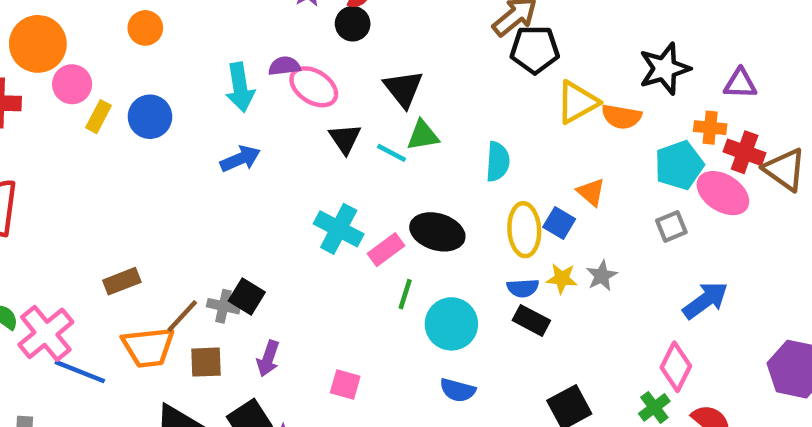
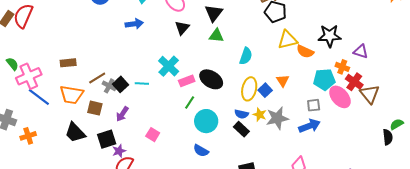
cyan line: (392, 153) -> (142, 84), moved, turned -40
gray star: (602, 276) -> (277, 118), size x1.6
blue arrow: (705, 300) -> (310, 126), moved
brown line: (182, 316) -> (97, 78), moved

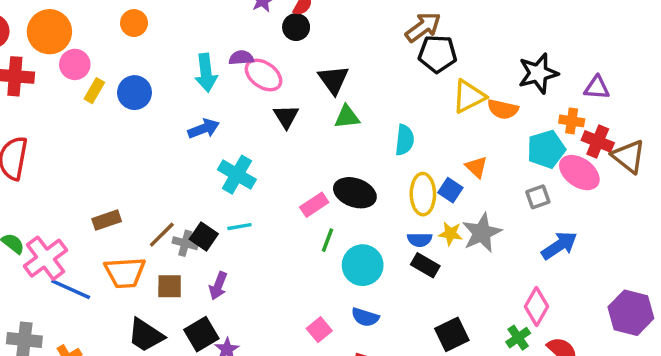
cyan cross: (169, 66) -> (237, 175), moved
blue arrow: (310, 126) -> (559, 246), moved
pink square: (153, 135) -> (319, 330), moved, turned 32

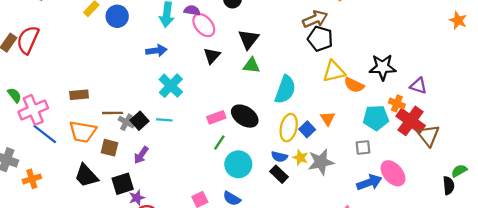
cyan semicircle: (405, 140) -> (285, 90), size x1.4
red cross: (598, 141) -> (411, 121), size x1.4
pink ellipse: (579, 173) -> (393, 173), moved
brown line: (162, 235) -> (113, 113), turned 30

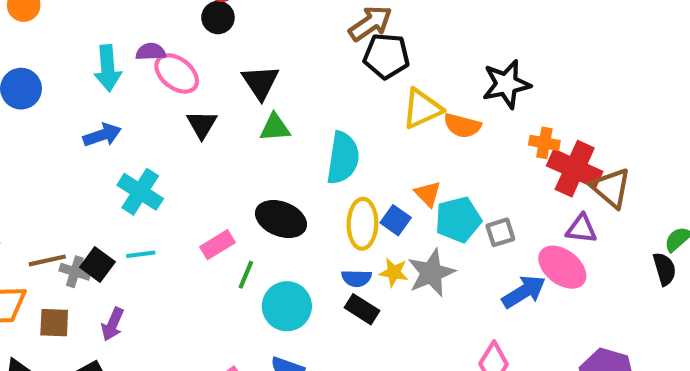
purple triangle: (418, 86) -> (581, 229), moved
pink rectangle: (216, 117) -> (217, 245), moved
cyan pentagon: (376, 118) -> (458, 220), moved

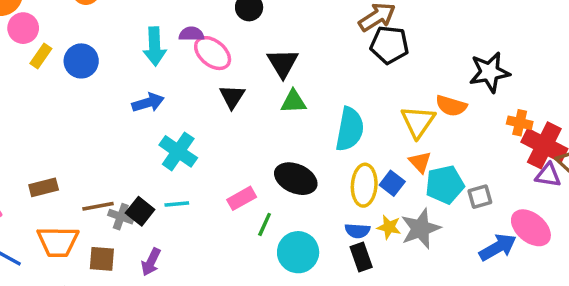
yellow triangle: (422, 109) -> (418, 122), moved, turned -33
purple triangle: (581, 229) -> (548, 175), moved
black rectangle: (362, 309) -> (361, 257), turned 36

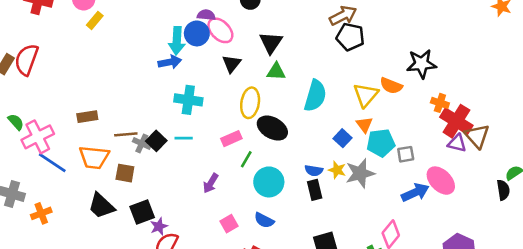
cyan arrow: (155, 46) -> (177, 41), moved
blue circle: (81, 61) -> (197, 33), moved
cyan cross: (178, 151) -> (188, 100), turned -32
yellow ellipse: (364, 185) -> (250, 103), moved
purple arrow: (151, 262) -> (211, 183), moved

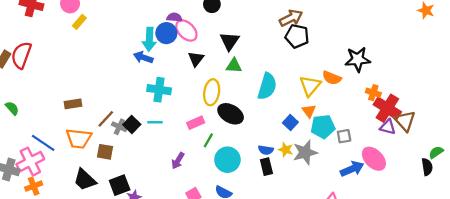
blue arrow: (170, 62) -> (143, 57), turned -150
brown line: (126, 134) -> (106, 119), turned -42
pink cross: (38, 137) -> (30, 162), moved

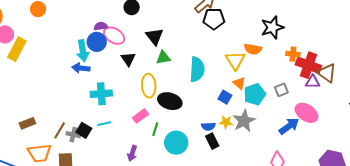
yellow rectangle: (79, 22) -> (17, 49), size x1.6
gray square: (344, 136) -> (281, 90), moved

